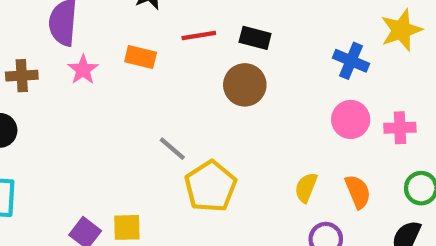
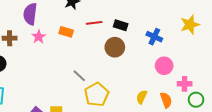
blue cross: (351, 61) -> (154, 37), moved
pink cross: (400, 128) -> (185, 84), moved

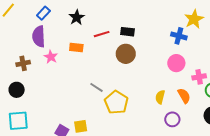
blue cross: (154, 37) -> (179, 36), moved

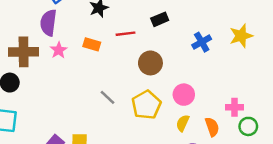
black rectangle: (128, 32) -> (160, 19), moved, turned -40
blue cross: (179, 36) -> (202, 42), moved, turned 35
brown cross: (23, 63) -> (24, 52), size x1.6
pink circle: (176, 63) -> (184, 95), moved
yellow pentagon: (116, 102) -> (146, 105), moved

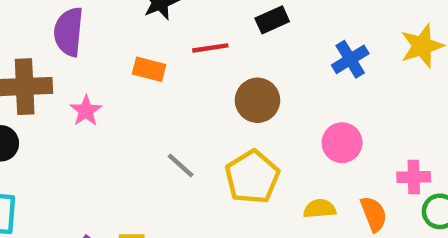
pink star: (59, 50) -> (86, 111), moved
pink circle: (184, 95) -> (342, 143), moved
yellow semicircle: (183, 123) -> (320, 209), turned 63

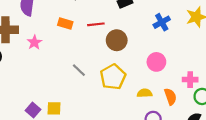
red line: (210, 48) -> (96, 24), moved

